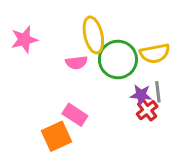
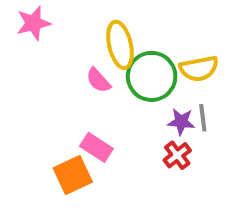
pink star: (24, 40) -> (33, 23), moved
pink semicircle: (76, 63) -> (98, 80), turned 55
red cross: (147, 110) -> (177, 155), moved

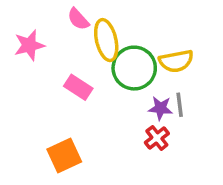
pink star: (33, 23) -> (29, 45), moved
pink semicircle: (98, 80) -> (78, 19), moved
pink rectangle: (96, 147) -> (78, 87), moved

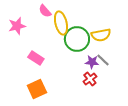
pink rectangle: (78, 87) -> (36, 58), moved
gray line: (180, 105) -> (103, 60), turned -40

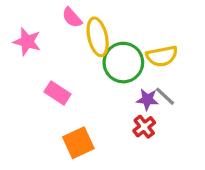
pink star: (17, 26) -> (27, 42), turned 30
orange square: (37, 89) -> (78, 143), moved

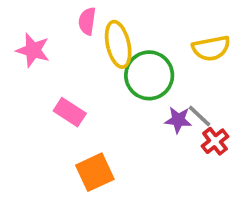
pink semicircle: (72, 18) -> (87, 21), turned 50
yellow semicircle: (162, 56) -> (211, 48), moved
red cross: (144, 127) -> (215, 141), moved

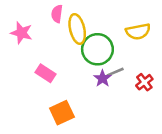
gray line: (200, 116) -> (115, 72), moved, turned -66
purple star: (178, 120) -> (103, 78), moved, turned 30
red cross: (215, 141) -> (144, 82), moved

